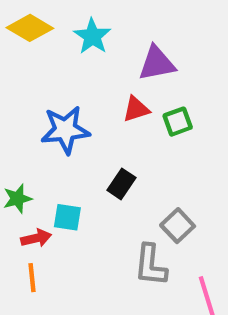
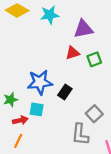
cyan star: (92, 36) -> (50, 15), turned 30
blue star: (65, 130) -> (40, 82), moved
orange line: (32, 278) -> (18, 141), turned 32

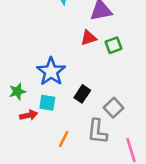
blue star: (40, 82) -> (51, 72), turned -30
black rectangle: (65, 92) -> (82, 94), moved
orange line: (18, 141) -> (64, 139), moved

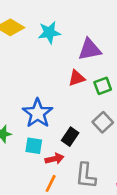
gray square: (113, 108) -> (103, 122), moved
red arrow: (29, 115) -> (55, 159), moved

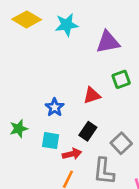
red triangle: (77, 78) -> (92, 95), moved
blue star: (38, 113) -> (55, 107), size x0.6
gray square: (103, 122) -> (121, 143), moved

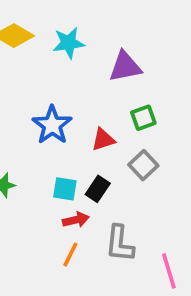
blue star: (55, 107) -> (52, 125), moved, size x1.5
cyan square: (51, 141) -> (65, 189), moved
gray square: (121, 143) -> (143, 165), moved

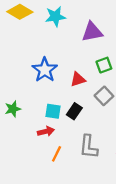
red arrow: (76, 220) -> (46, 131), moved

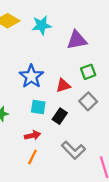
cyan square: (53, 111) -> (38, 107), moved
gray L-shape: (89, 147) -> (73, 150), turned -50
orange line: (57, 154) -> (32, 157), moved

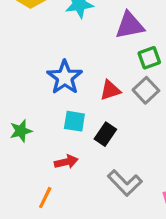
green square: (88, 72) -> (149, 58), moved
gray square: (88, 101) -> (146, 90), moved
orange line: (32, 157) -> (45, 198), moved

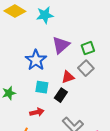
purple triangle: (130, 25) -> (61, 45), moved, turned -30
red triangle: (110, 90) -> (68, 77), moved

